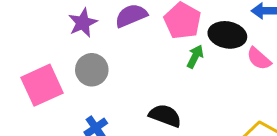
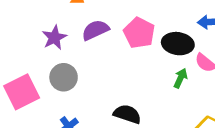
green arrow: (195, 57) -> (180, 78), moved

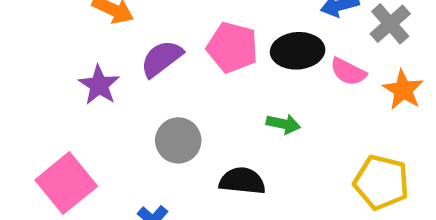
gray circle: (64, 77) -> (178, 140), moved
green arrow: (180, 78) -> (283, 124), moved, turned 90

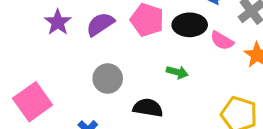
purple star: (99, 85) -> (58, 22), moved

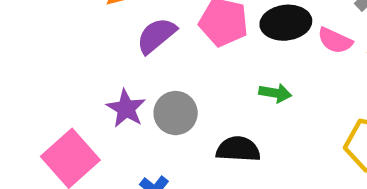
purple star: (58, 22) -> (126, 109), moved

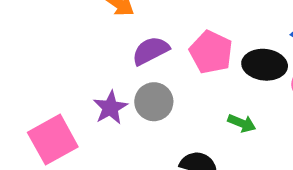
gray circle: (176, 113) -> (154, 102), moved

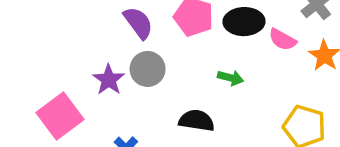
purple semicircle: (151, 51) -> (138, 23), turned 88

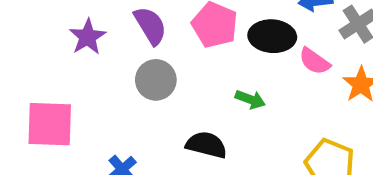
purple star: (109, 80) -> (88, 37), moved
pink square: (60, 116) -> (50, 124), turned 33

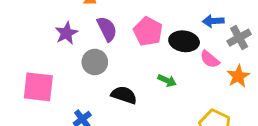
gray circle: (156, 80) -> (95, 62), moved
black semicircle: (206, 145) -> (124, 95), moved

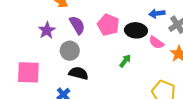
green arrow: (167, 80) -> (125, 61), turned -72
black semicircle: (124, 95) -> (78, 73), moved

